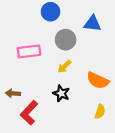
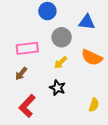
orange semicircle: (98, 80) -> (92, 57), moved
brown arrow: (13, 93) -> (21, 74), moved, turned -56

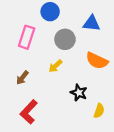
pink rectangle: (27, 48) -> (27, 37), moved, turned -65
yellow arrow: (61, 62) -> (55, 66), moved
black star: (58, 88) -> (79, 93), moved

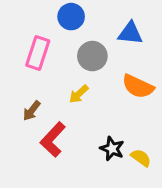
black star: (79, 93) -> (112, 149), moved
yellow semicircle: (99, 111) -> (141, 158), turned -72
red L-shape: (29, 112) -> (53, 140), moved

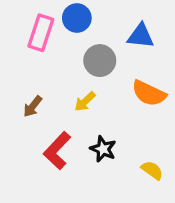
pink rectangle: (38, 53) -> (41, 33), moved
brown arrow: (32, 111) -> (33, 106), moved
black star: (112, 149) -> (103, 149), moved

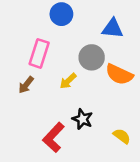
pink rectangle: (41, 33) -> (39, 53), moved
gray circle: (100, 61) -> (92, 57), moved
red L-shape: (57, 151) -> (54, 137), moved

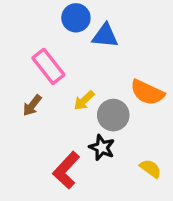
blue triangle: (113, 29) -> (105, 36), moved
pink rectangle: (39, 53) -> (48, 66), turned -56
gray circle: (92, 57) -> (113, 115), moved

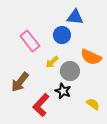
blue circle: (76, 18) -> (62, 35), moved
blue triangle: (105, 36) -> (75, 17), moved
brown arrow: (32, 105) -> (20, 82), moved, size x1.5

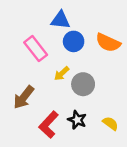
blue triangle: (75, 17) -> (61, 20), moved
orange semicircle: (91, 57) -> (108, 43), moved
black star: (63, 91) -> (77, 120), moved

